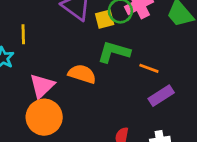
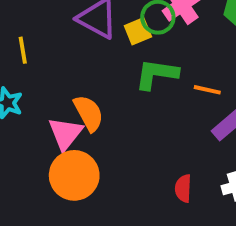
yellow line: (23, 34) -> (23, 50), moved
orange semicircle: (82, 74) -> (89, 113), moved, turned 52

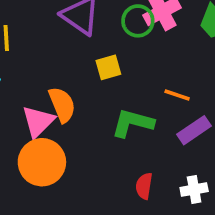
yellow square: (138, 31) -> (108, 67), moved
green L-shape: (157, 74) -> (133, 123), moved

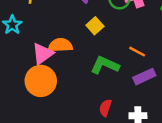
yellow square: (108, 67) -> (95, 26), turned -35
orange semicircle: (62, 105) -> (60, 45), turned -80

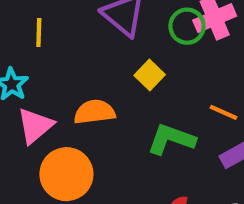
pink triangle: (43, 54) -> (35, 126), moved

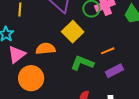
yellow square: (150, 75) -> (73, 32), size x1.5
orange line: (223, 112) -> (108, 51), turned -48

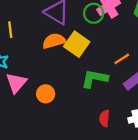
orange semicircle: (46, 49) -> (54, 41), moved
orange circle: (31, 78) -> (46, 94), moved, size x0.6

